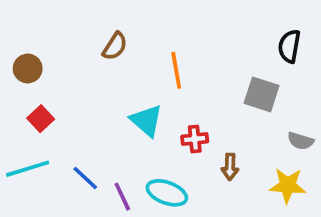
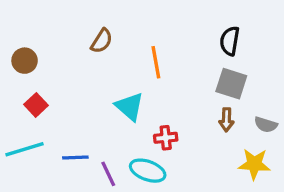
black semicircle: (289, 46) -> (230, 41), moved
red cross: (195, 139) -> (166, 138), moved
brown arrow: (230, 167) -> (226, 120), moved
blue line: (85, 178) -> (75, 157), turned -45

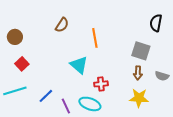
black semicircle: (230, 41) -> (156, 23), moved
blue line: (75, 157) -> (46, 96), turned -42
yellow star: (254, 164) -> (139, 98), moved

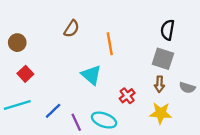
black semicircle: (156, 23) -> (168, 30), moved
red cross: (101, 84) -> (127, 96), moved, turned -32

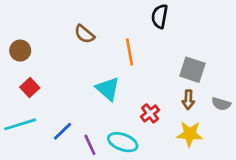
brown semicircle: (72, 29) -> (84, 34), turned 96
black semicircle: (168, 30) -> (160, 16), moved

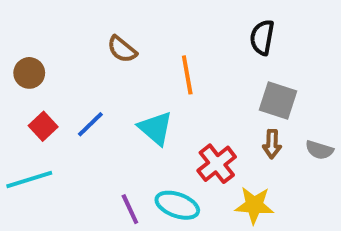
black semicircle: (160, 16) -> (262, 37), moved
red cross: (150, 113) -> (217, 164), size x1.4
blue line: (63, 131) -> (90, 124), moved
yellow star: (190, 134) -> (254, 205), moved

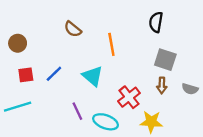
red square: (43, 126) -> (26, 75), turned 35
purple line: (130, 209) -> (77, 111), moved

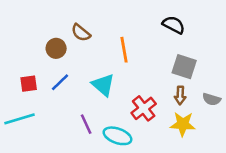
black semicircle: (156, 22) -> (174, 25), turned 108
brown circle: (18, 43) -> (56, 48), moved
yellow star: (151, 122) -> (183, 124), moved

